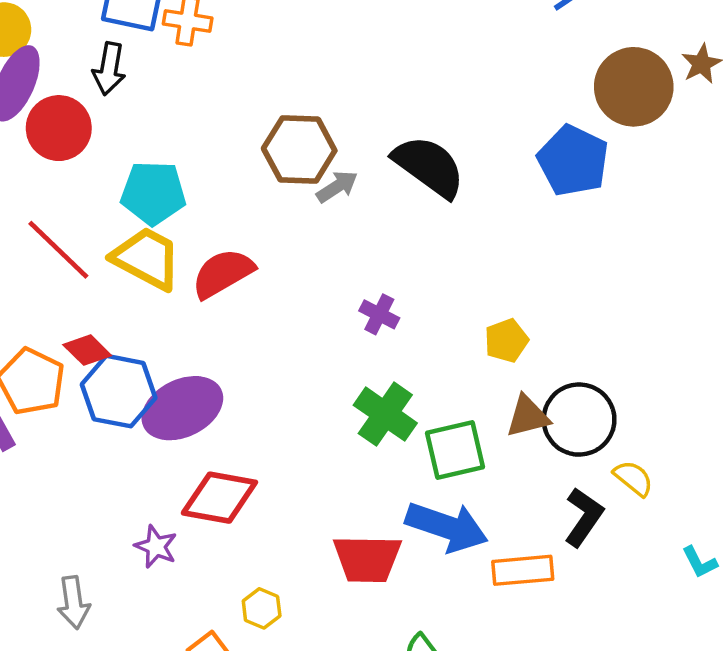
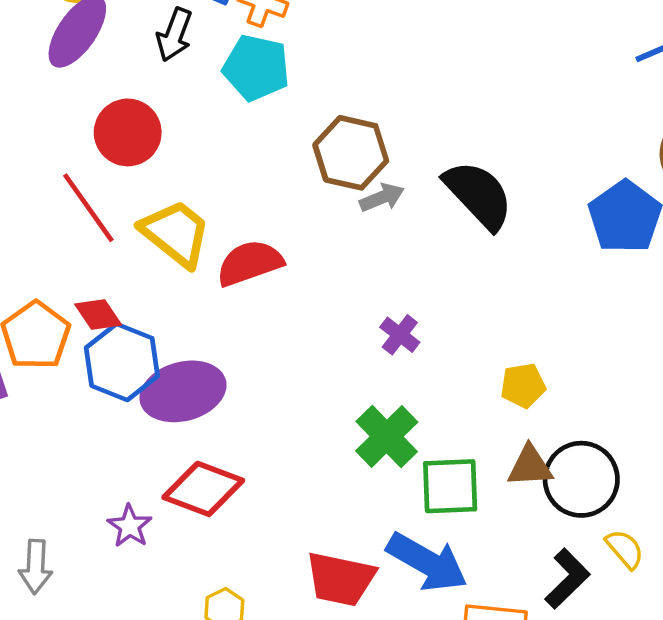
red circle: (59, 128) -> (128, 132), moved
cyan pentagon: (153, 193) -> (256, 68), moved

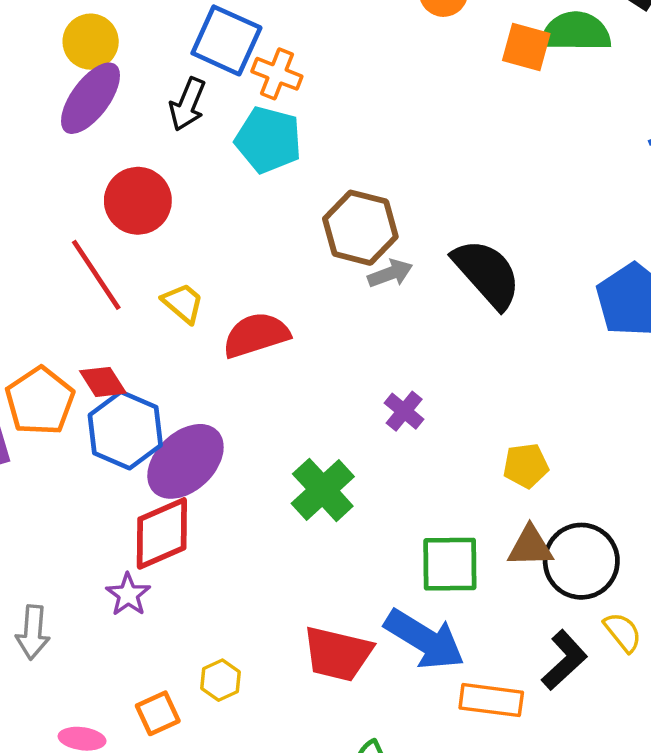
yellow trapezoid: (176, 233) -> (183, 303), size x0.6
purple ellipse: (183, 391) -> (185, 461), turned -30
green cross: (387, 436) -> (323, 490), moved
red diamond: (203, 489) -> (162, 533), moved, turned -46

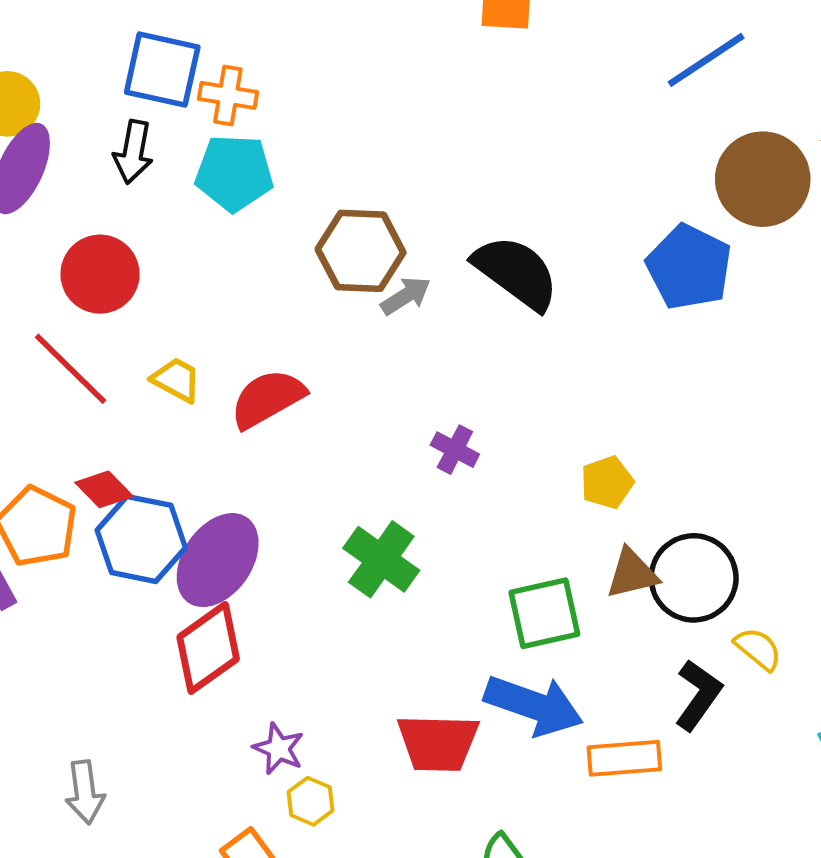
purple star: (128, 594) -> (279, 749), moved

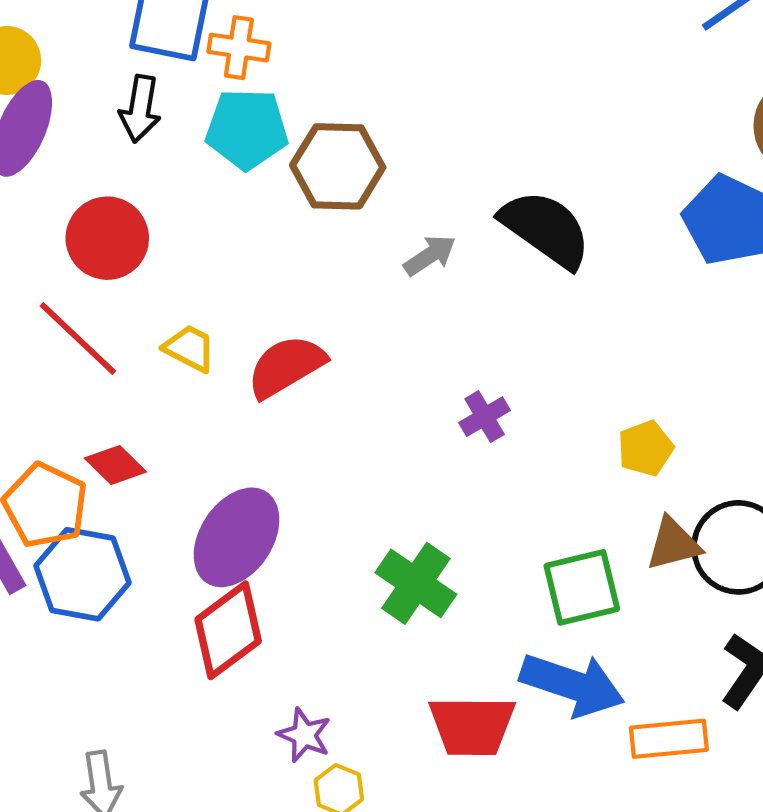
brown hexagon: (361, 251) -> (338, 166), moved
purple cross: (455, 450) -> (485, 417), turned 33
blue hexagon: (141, 539) -> (82, 574), moved
green cross: (381, 559) -> (416, 583), moved

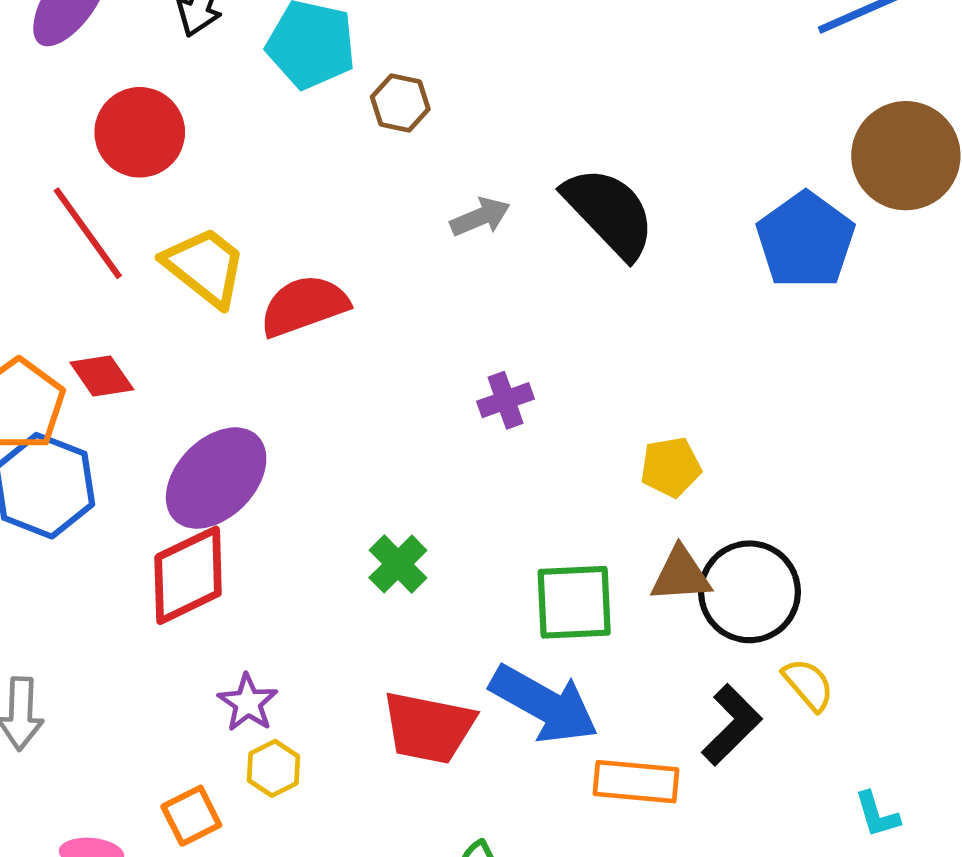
brown hexagon: (338, 166) -> (400, 103), size x0.6
yellow trapezoid: (190, 348) -> (205, 267), size x1.5
green cross: (416, 583) -> (398, 564), size x0.7

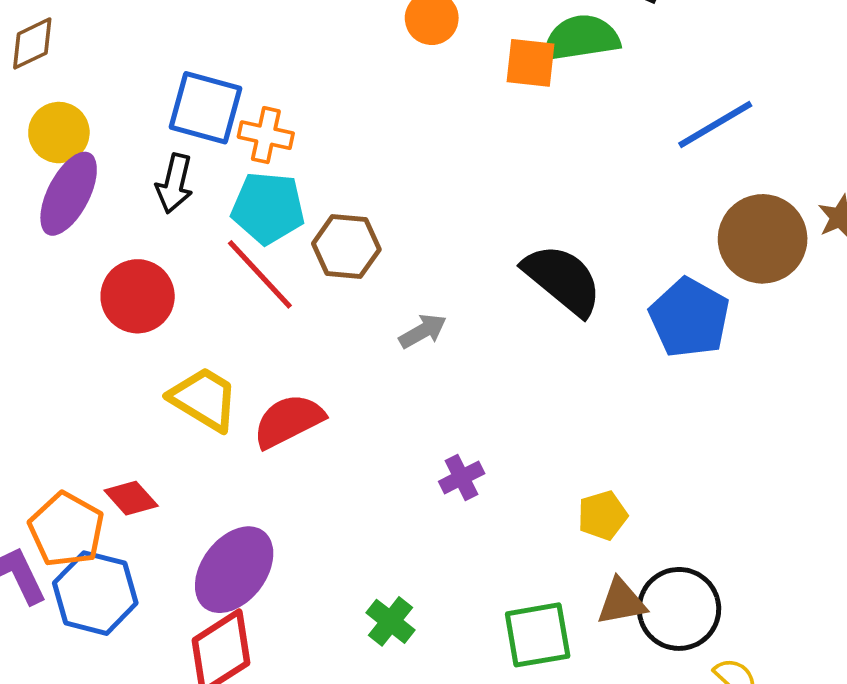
brown hexagon: (400, 103) -> (346, 246), size x1.4
black semicircle: (609, 212) -> (563, 280), moved
red line: (88, 233) -> (260, 274), moved

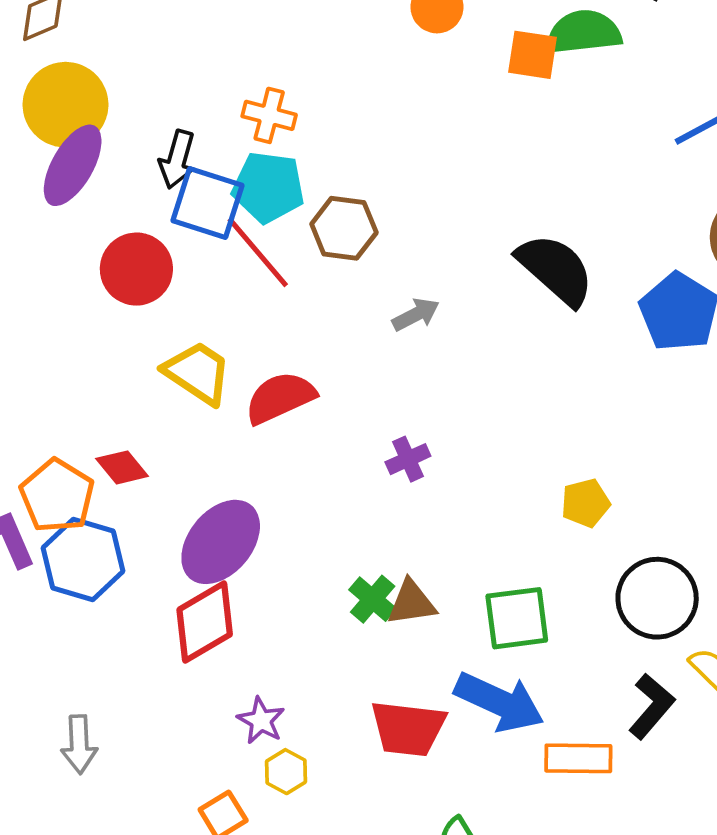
blue square: (205, 108) -> (207, 203), moved
yellow circle: (59, 133) -> (66, 105), size x1.4
purple cross: (462, 477) -> (408, 459), moved
brown triangle: (621, 602) -> (412, 603), moved

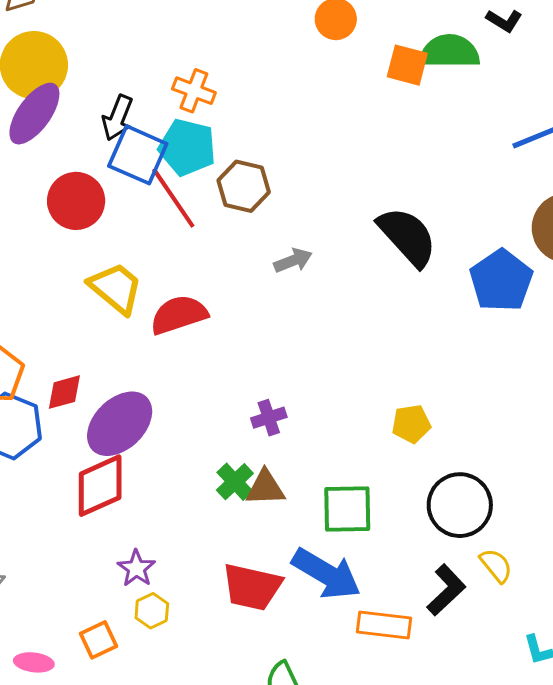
purple cross: (408, 459) -> (269, 418), moved
red diamond: (122, 467) -> (64, 392), moved, turned -72

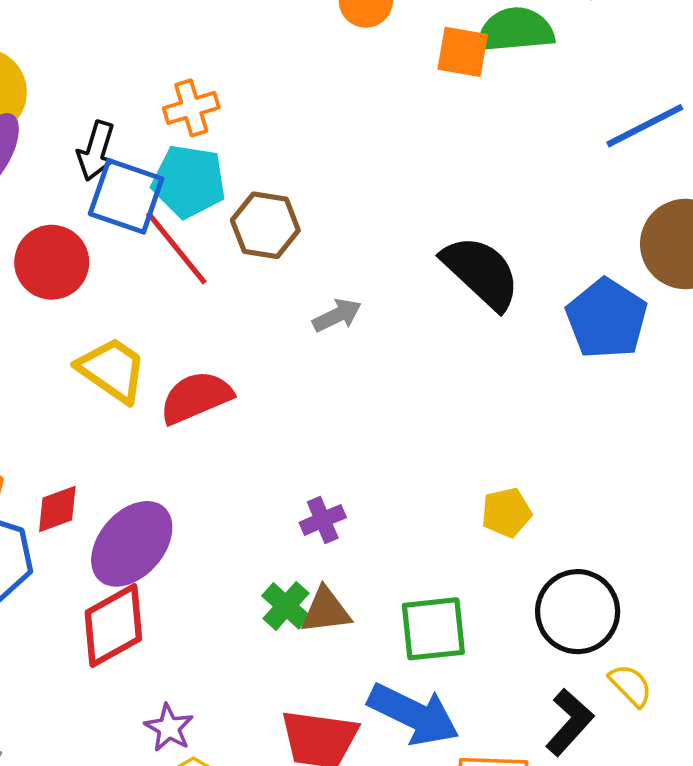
orange cross: (194, 91) -> (191, 108), turned -33

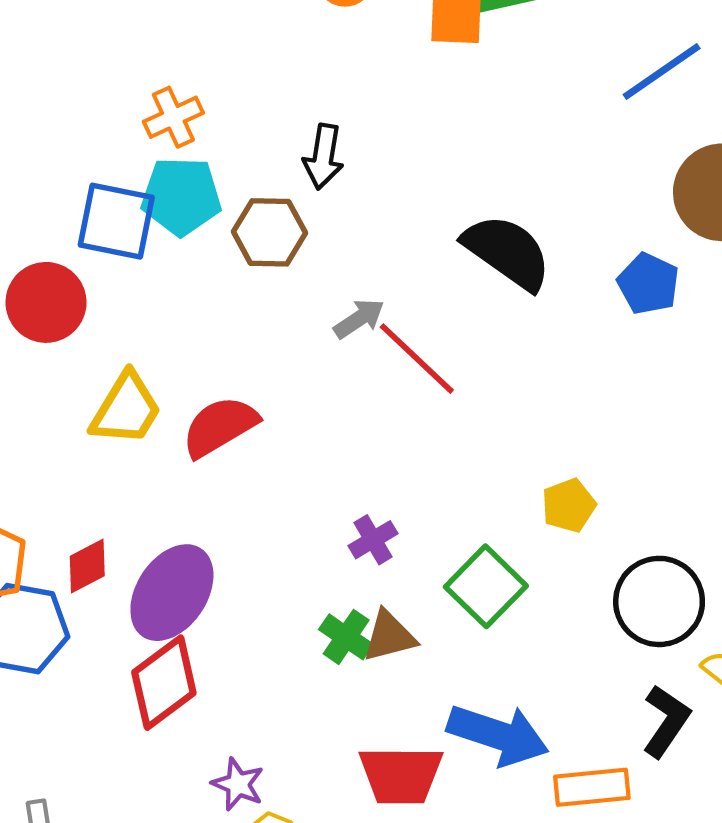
black arrow: (96, 151) -> (323, 157), moved
red line: (176, 248) -> (417, 359), moved
blue pentagon: (607, 319) -> (648, 284), size x0.7
yellow trapezoid: (112, 370) -> (126, 409), turned 94
green square: (433, 629) -> (486, 586), moved, turned -32

